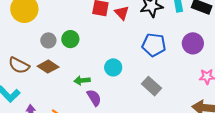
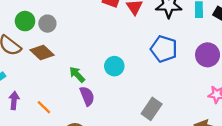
green circle: (70, 39) -> (25, 21), moved
green arrow: (82, 80) -> (77, 75), turned 42
gray rectangle: (151, 86) -> (152, 109), moved, turned 72

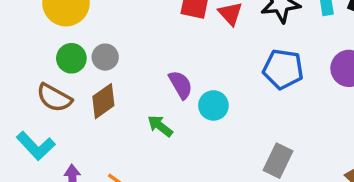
brown diamond: (42, 52) -> (103, 101), turned -70
purple semicircle: (87, 96) -> (181, 85), moved

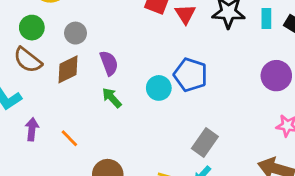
green circle: (71, 58) -> (32, 28), moved
blue pentagon: (283, 69) -> (191, 75), moved
purple semicircle: (181, 85) -> (109, 63), moved

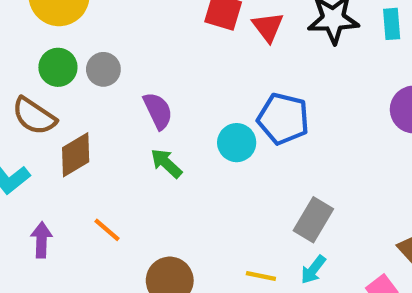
green circle: (32, 28) -> (58, 67), moved
brown diamond: (68, 69) -> (76, 155), moved
purple arrow: (32, 129) -> (41, 240), moved

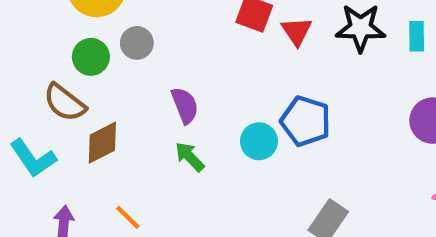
gray circle: (103, 69) -> (137, 43), moved

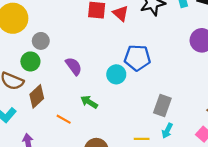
green circle: (91, 57) -> (30, 61), moved
green arrow: (190, 157) -> (89, 102), moved
orange line: (128, 217) -> (64, 119), moved

